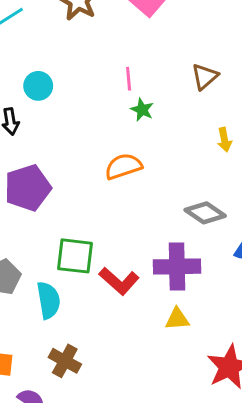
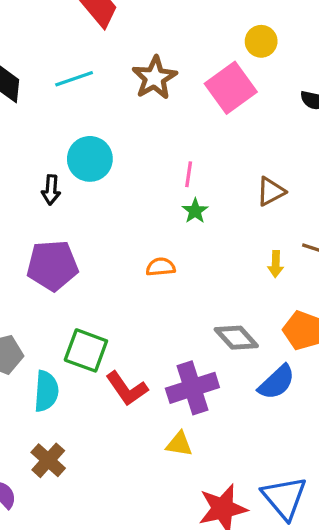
cyan circle: (38, 86) -> (90, 159), size x1.4
orange semicircle: (123, 166) -> (161, 267), size x0.7
purple cross: (177, 267) -> (192, 388), turned -30

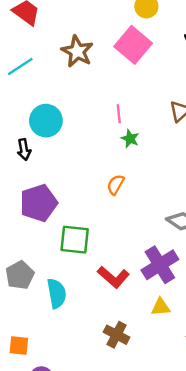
orange semicircle: (161, 267) -> (116, 185), turned -42
green square: (86, 350) -> (75, 240), moved
brown cross: (48, 460) -> (117, 335), moved

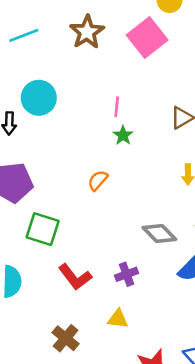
purple cross: (160, 265) -> (127, 274), size x0.6

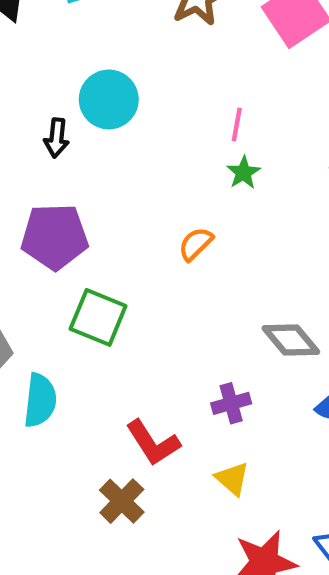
red L-shape: (75, 277) -> (153, 443), moved
yellow triangle: (118, 319) -> (232, 479), moved, turned 30

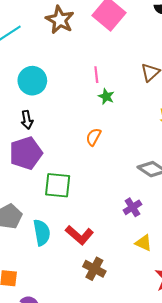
black arrow: (57, 138) -> (27, 120), moved
red L-shape: (153, 443) -> (79, 235), moved

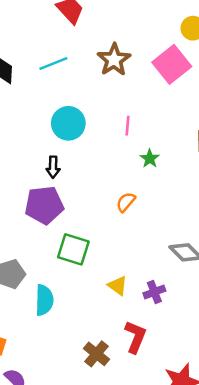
pink line: (96, 75) -> (127, 126), moved
red L-shape: (79, 235) -> (135, 337), moved, turned -120
yellow triangle: (143, 243) -> (118, 286), moved

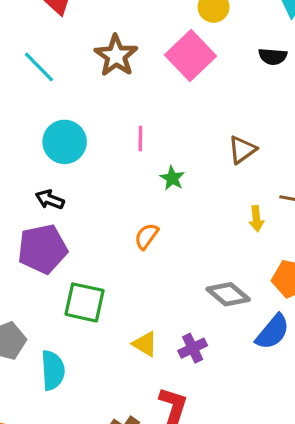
cyan line: (53, 64) -> (39, 67), turned 72
black arrow: (53, 167) -> (50, 200), turned 115

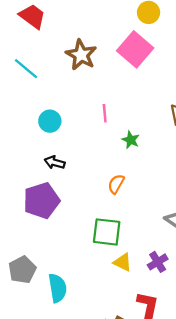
cyan circle: (65, 142) -> (50, 121), size x0.7
black arrow: (50, 200) -> (55, 162), moved
green square: (85, 302) -> (107, 232), moved

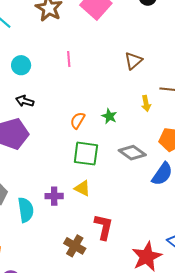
green star: (131, 140) -> (109, 116), moved
green square: (107, 232) -> (86, 154), moved
purple cross: (158, 262) -> (54, 196), moved, turned 30

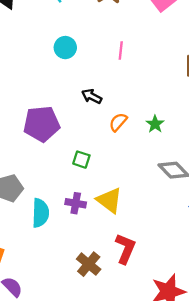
black arrow: (25, 101) -> (92, 96), moved
green square: (86, 154) -> (81, 160), moved, size x0.6
yellow triangle: (82, 188) -> (109, 200), size x1.4

